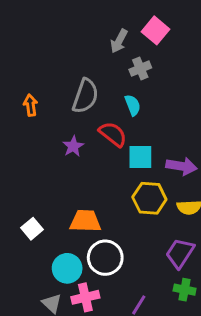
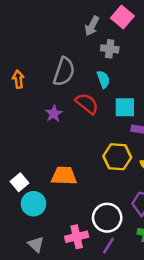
gray cross: (140, 69) -> (110, 49), turned 30
cyan square: (140, 157) -> (125, 107), moved
white circle: (105, 258) -> (107, 218), moved
cyan circle: (67, 268) -> (33, 204), moved
pink cross: (85, 297) -> (77, 237), moved

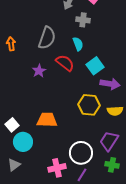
cyan square: (125, 107) -> (95, 66), turned -36
gray triangle: (36, 244) -> (14, 165), moved, turned 40

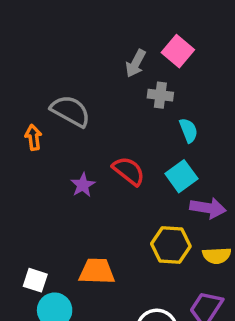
gray semicircle: (47, 38) -> (70, 111), moved, turned -80
cyan semicircle: (78, 44) -> (189, 130), moved
white square: (12, 125) -> (35, 280), turned -32

